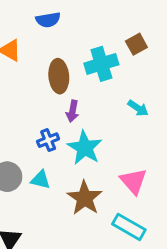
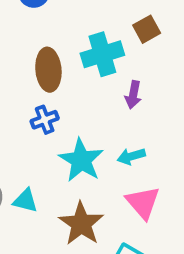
cyan arrow: (138, 108) -> (131, 156), moved, turned 130
purple arrow: (72, 111) -> (133, 95), moved
blue cross: (48, 140) -> (45, 120), moved

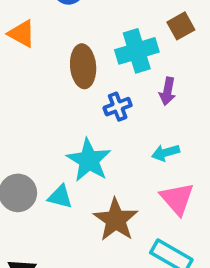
blue cross: (45, 120) -> (118, 107), moved
cyan star: (81, 160) -> (89, 160), moved

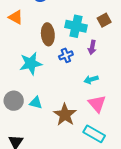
brown square: (181, 26) -> (104, 20), moved
cyan cross: (137, 51) -> (76, 26), turned 30
cyan star: (89, 160) -> (31, 63), moved, turned 30

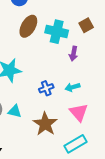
brown ellipse: (48, 34) -> (28, 26), moved, turned 35
blue cross: (66, 55) -> (46, 88), moved
cyan rectangle: (94, 134) -> (76, 144), turned -60

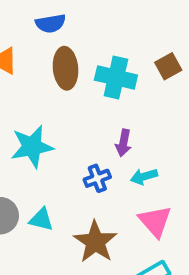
brown ellipse: (28, 26) -> (66, 68), turned -35
purple arrow: (74, 54) -> (123, 143), moved

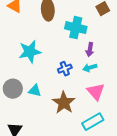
cyan cross: (116, 78) -> (76, 28), moved
purple arrow: (123, 143) -> (90, 50), moved

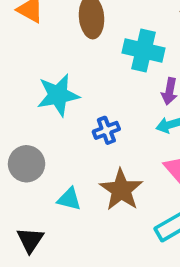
blue cross: (65, 69) -> (106, 130), moved
cyan triangle: (35, 91) -> (69, 199), moved

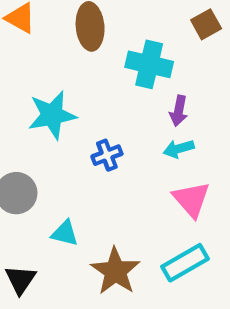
brown star: (121, 190) -> (115, 271), moved

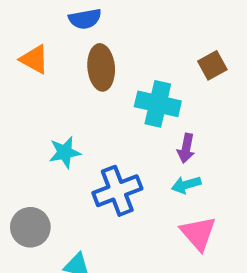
cyan star: (52, 115) -> (65, 152), size x0.7
blue cross: (107, 155) -> (117, 191), size x1.6

